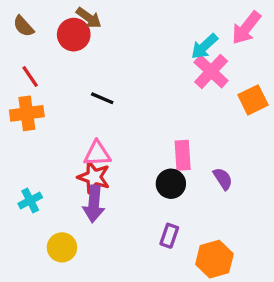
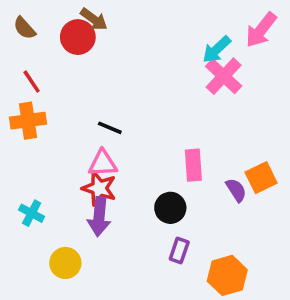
black line: (102, 98) -> (110, 128), moved
orange square: (253, 100) -> (261, 178), moved
black circle: (171, 184) -> (170, 208), moved
cyan cross: (30, 200) -> (32, 213), turned -35

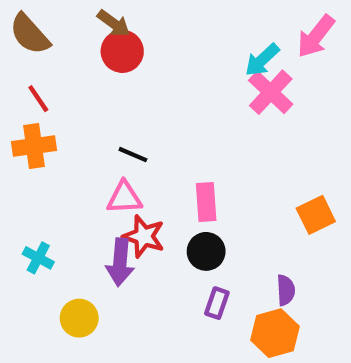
brown semicircle: (24, 28) -> (30, 34), size x1.5
red circle: (78, 37) -> (122, 51), moved
pink rectangle: (193, 165) -> (206, 202), moved
red star: (99, 188) -> (144, 236), moved
purple semicircle: (236, 190) -> (286, 290), moved, turned 30

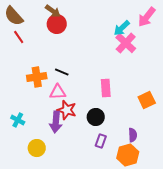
red line: (38, 99) -> (19, 37), moved
orange cross: (34, 146) -> (37, 77), moved
pink rectangle: (206, 202) -> (106, 88), moved

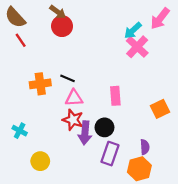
pink triangle: (58, 92) -> (74, 98), moved
purple arrow: (56, 122) -> (85, 133), moved
purple rectangle: (101, 141) -> (110, 154), size x1.5

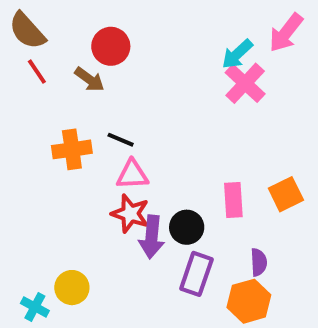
brown arrow: (58, 12) -> (89, 79), moved
pink rectangle: (115, 96) -> (233, 200), moved
cyan cross: (20, 131) -> (35, 307), moved

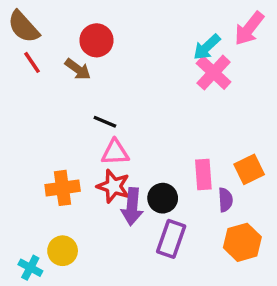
orange cross: (72, 149) -> (63, 188), moved
purple semicircle: (259, 262) -> (225, 200), moved
orange hexagon: (249, 301) -> (242, 242), moved

